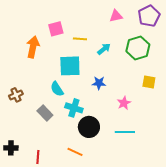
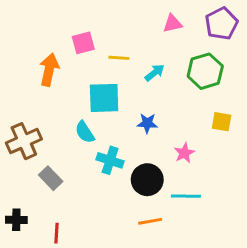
brown cross: (16, 95) -> (24, 141), size x1.6
gray rectangle: (45, 113) -> (51, 178), moved
black circle: (89, 127) -> (147, 180), moved
orange line: (75, 152) -> (150, 221), moved, turned -35

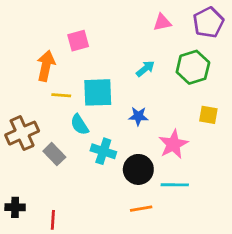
yellow line: (119, 58) -> (61, 95), moved
pink star: (184, 153) -> (173, 144), size x1.5
gray rectangle: (51, 178) -> (54, 154), moved

